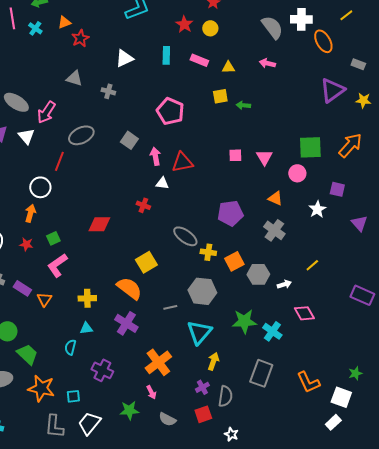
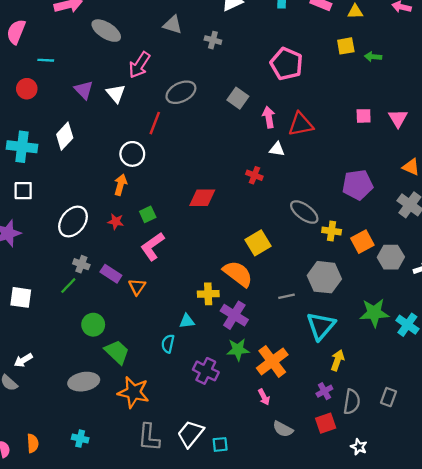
gray ellipse: (16, 102) -> (106, 31), moved
yellow cross: (87, 298) -> (208, 294), moved
gray rectangle: (261, 373) -> (388, 397), moved, size x0.6
cyan square: (73, 396) -> (220, 444), moved
green star: (129, 410) -> (238, 350), moved

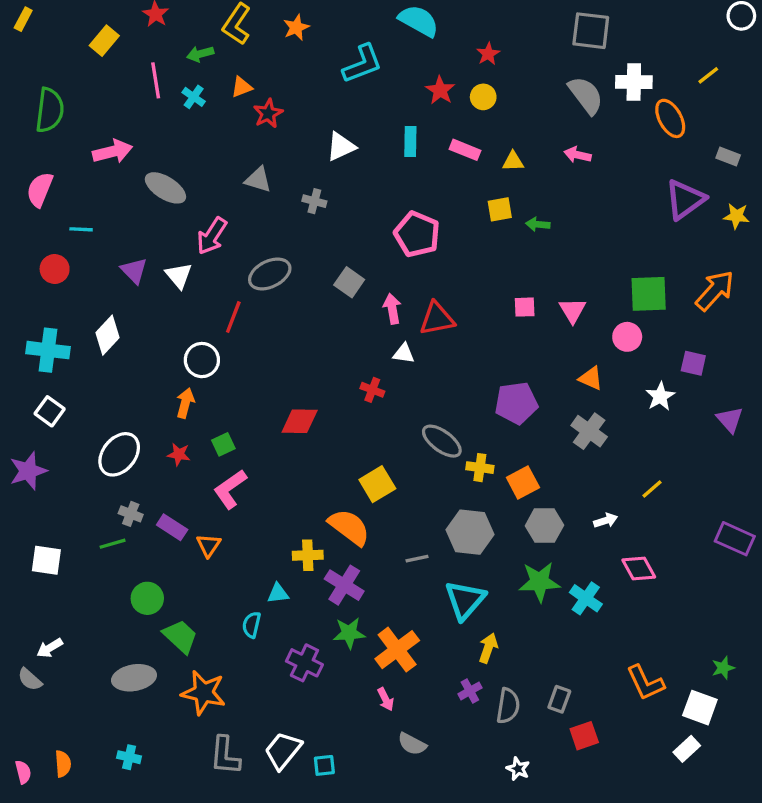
white square: (23, 191) -> (50, 411), turned 36
gray hexagon: (391, 257) -> (544, 525), moved
green line: (68, 286) -> (113, 544), turned 30
red square: (326, 423) -> (584, 736), moved

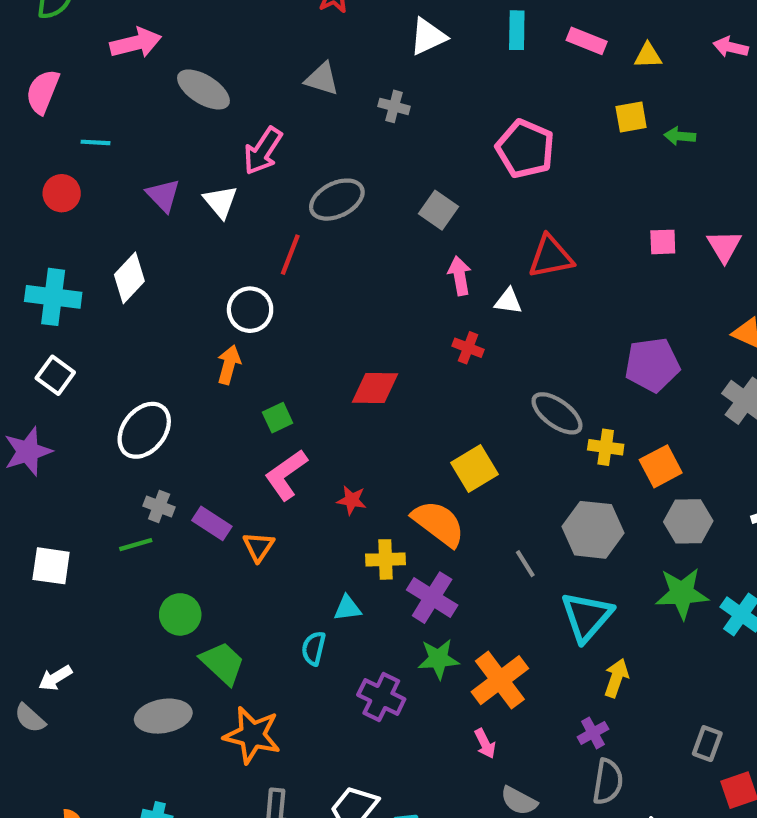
pink arrow: (392, 309) -> (460, 276), moved
red star: (179, 454) -> (352, 500), moved
gray line: (417, 559) -> (525, 564), turned 70
gray semicircle: (508, 706) -> (608, 782), moved

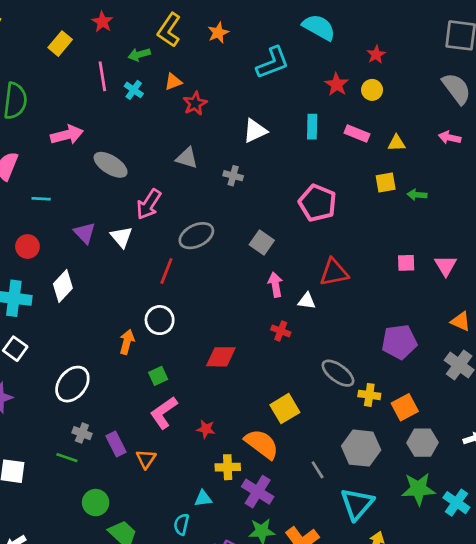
red circle: (62, 193) -> (27, 247), moved
white circle: (250, 310) -> (160, 320), moved
purple rectangle: (212, 523) -> (116, 444), turned 30
green line: (136, 545) -> (67, 458), turned 35

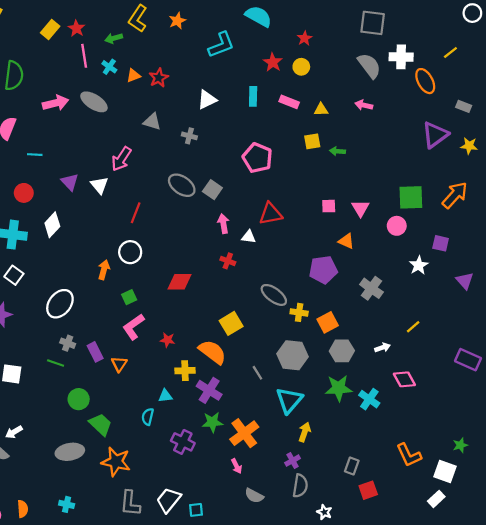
red star: (102, 22) -> (76, 28), moved
orange triangle: (173, 82) -> (133, 76), moved
gray ellipse: (111, 165) -> (94, 102), moved
gray ellipse: (196, 236) -> (182, 185), moved, turned 60
orange triangle: (461, 321) -> (346, 241), moved

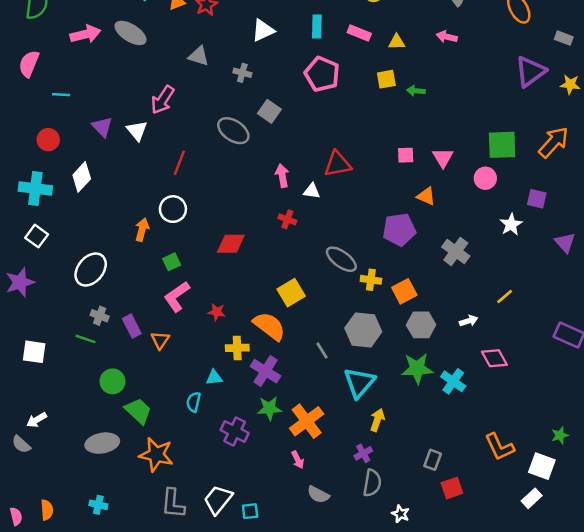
pink pentagon: (257, 158) -> (322, 74), moved
gray square: (212, 190) -> (269, 111), moved

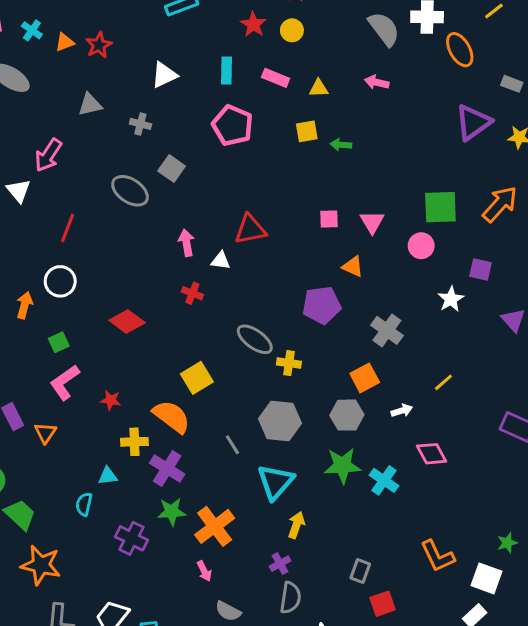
gray triangle: (199, 56) -> (90, 105), turned -30
red diamond: (231, 244) -> (127, 321), turned 36
orange square: (404, 291) -> (365, 378), moved

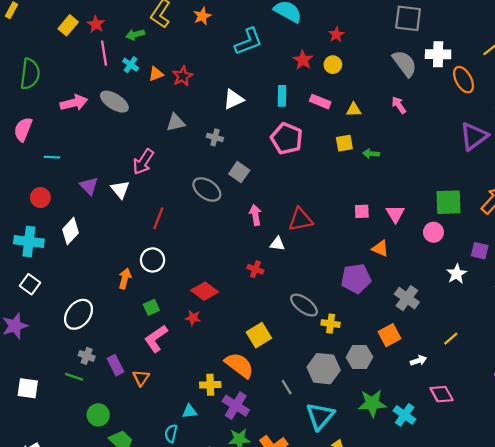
pink arrow: (377, 82) -> (399, 105), turned 42
pink arrow: (186, 243) -> (255, 215), moved
red star: (111, 400) -> (193, 318), moved
gray hexagon: (347, 415) -> (359, 357), moved

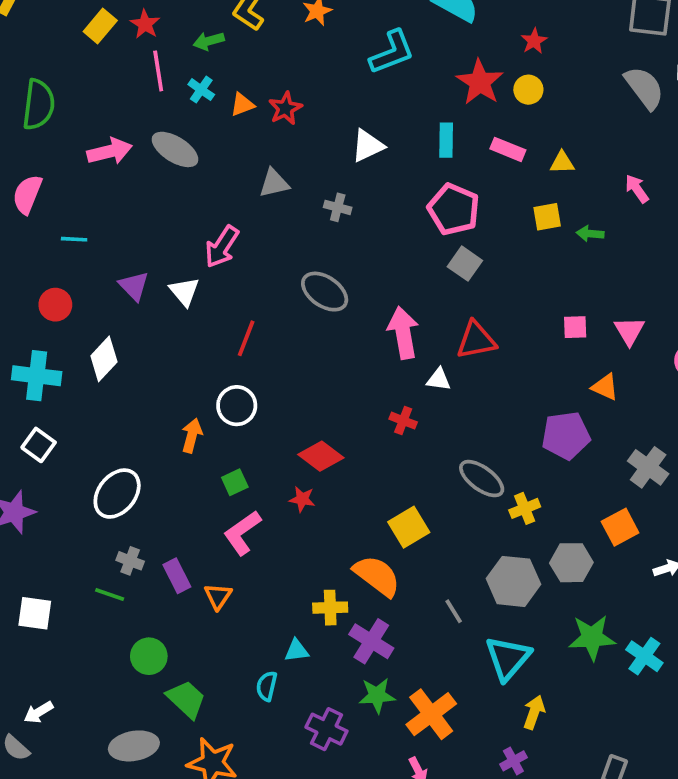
red star: (303, 60) -> (480, 82), size x1.4
pink arrow: (399, 105) -> (637, 189), moved
gray square: (239, 172) -> (465, 264), moved
pink arrow: (255, 215) -> (403, 333), size x1.5
yellow cross: (331, 324) -> (525, 508), turned -30

